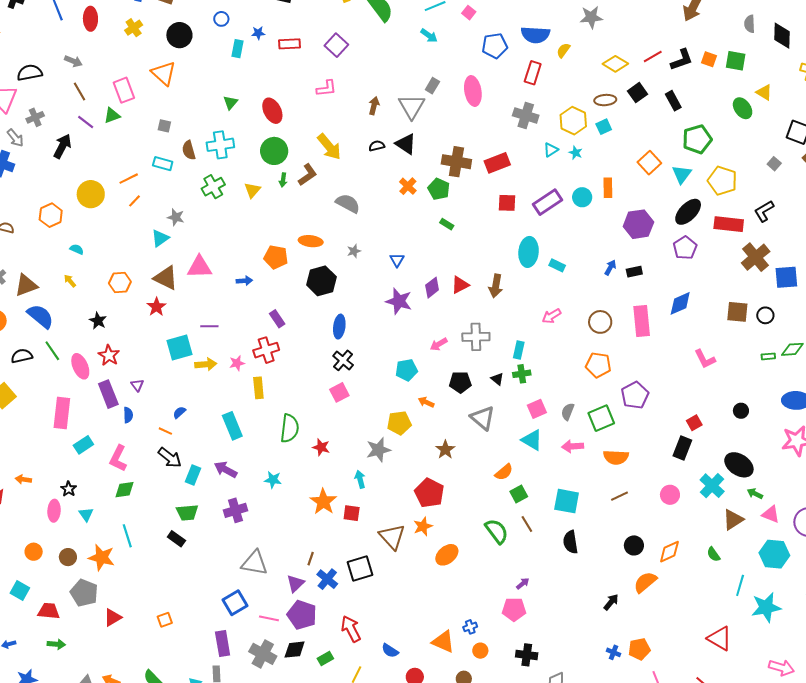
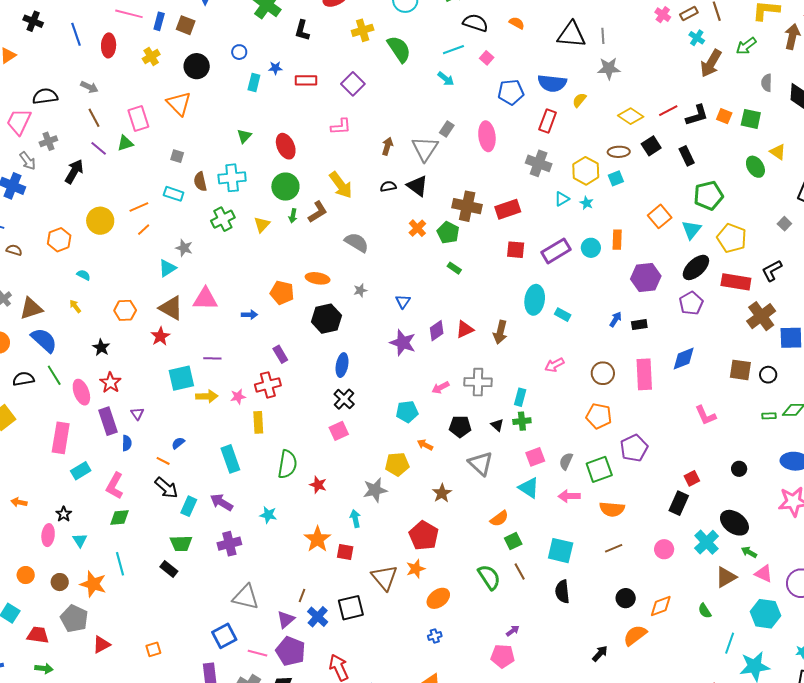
blue cross: (470, 627) -> (435, 636), moved

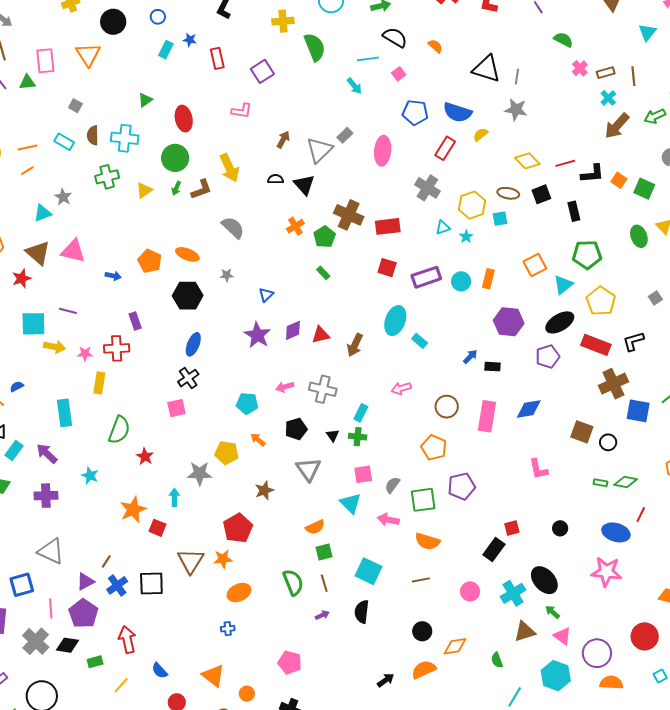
red rectangle: (306, 80) -> (217, 58), turned 65
black pentagon: (460, 427) -> (296, 429), turned -30
purple arrow: (513, 631) -> (322, 615), moved
pink line: (258, 653) -> (51, 609), turned 60

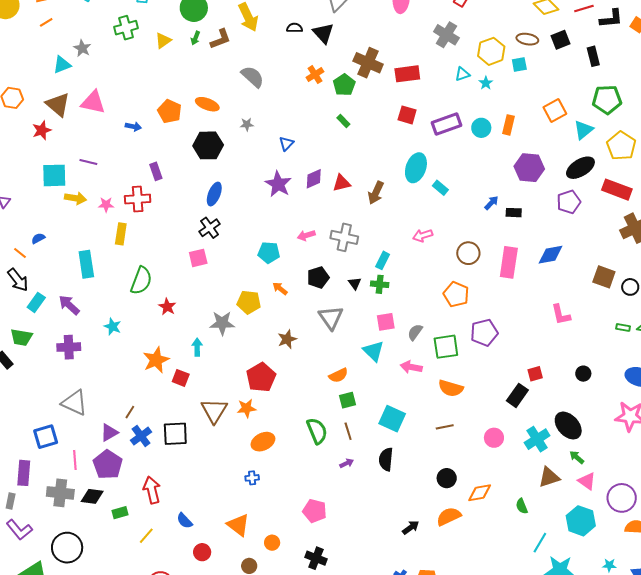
gray cross: (36, 641) -> (60, 493), turned -36

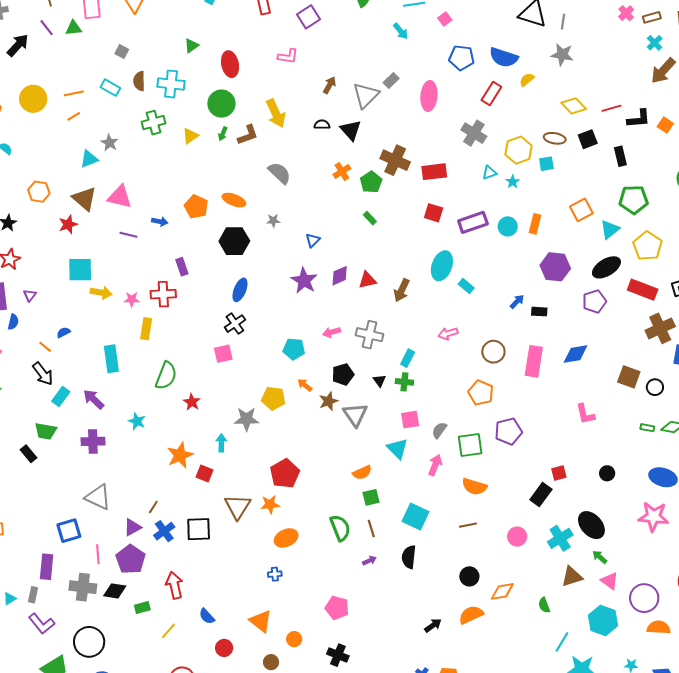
purple line: (88, 162) -> (128, 235), moved
brown star: (287, 339) -> (328, 401), moved
pink arrow: (411, 367) -> (435, 465), turned 100

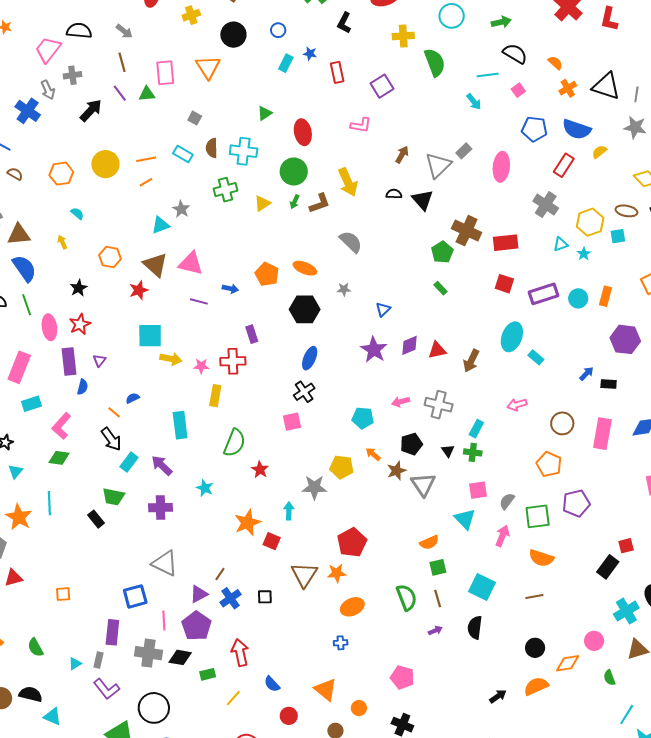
orange cross: (342, 171) -> (568, 88), moved
black square: (199, 529) -> (265, 597), size x0.6
pink circle: (517, 537) -> (594, 641), moved

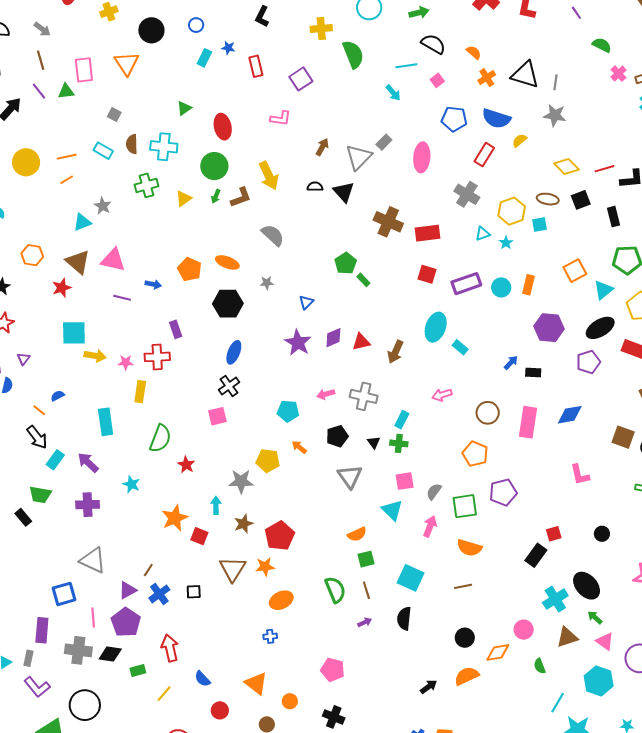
green pentagon: (442, 252) -> (346, 263), moved
brown star: (397, 471) -> (244, 524), moved

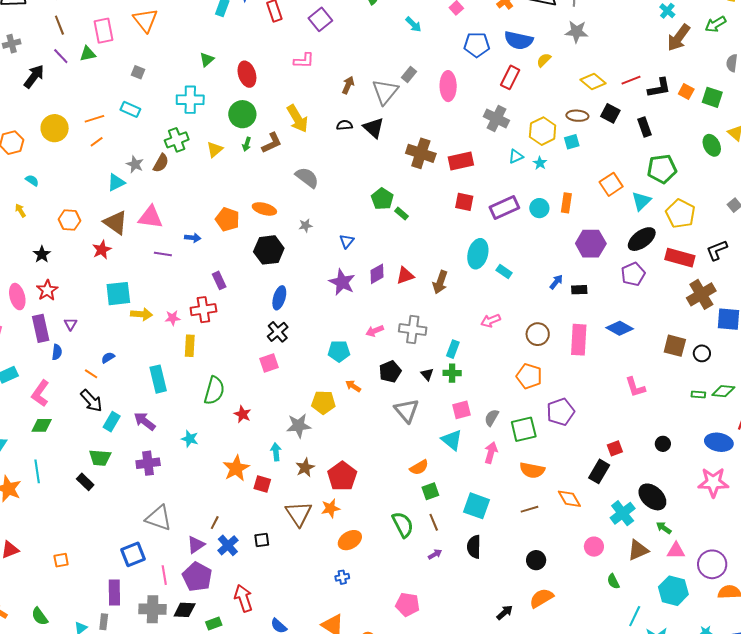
brown semicircle: (132, 144) -> (161, 163), moved, turned -144
black square: (581, 200) -> (610, 113), turned -36
blue diamond: (570, 415) -> (620, 328), turned 44
pink triangle: (605, 641) -> (676, 551), turned -30
orange diamond: (498, 652) -> (569, 499), moved, turned 75

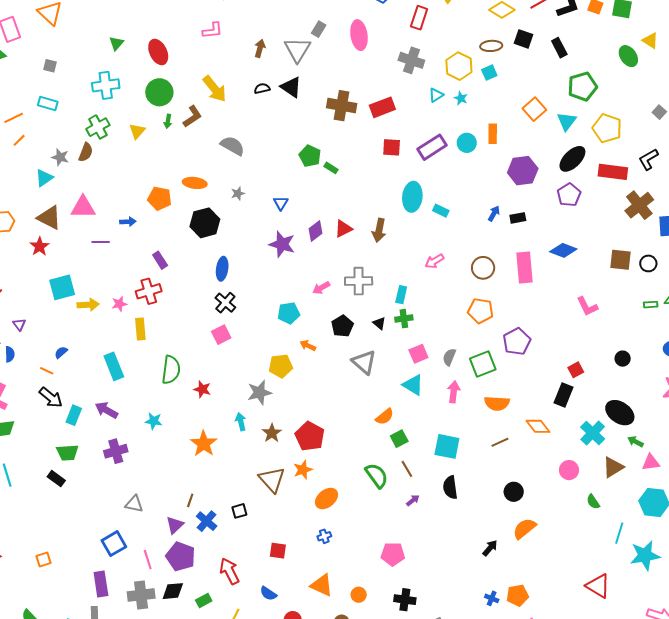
red square: (262, 484) -> (278, 551), moved
gray triangle: (159, 518) -> (134, 504), size x0.7

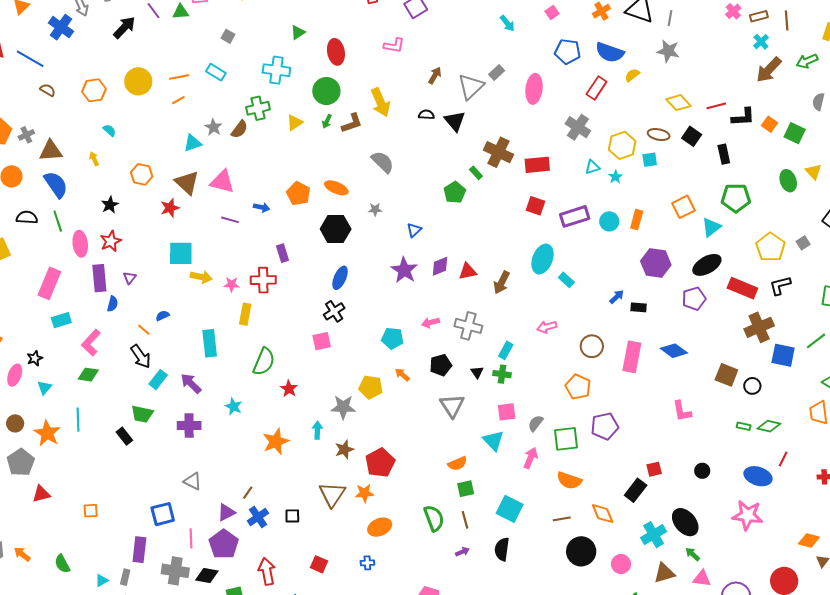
yellow pentagon: (607, 128) -> (770, 247), moved
green rectangle: (331, 168) -> (476, 173), moved
black circle: (514, 492) -> (581, 551), moved, size x1.5

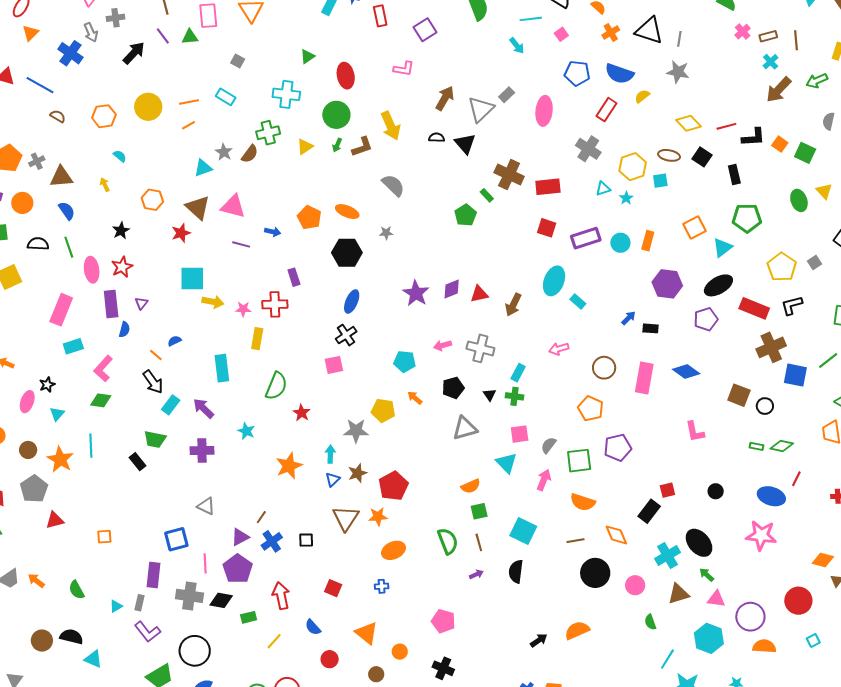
brown arrow: (435, 75) -> (445, 98), size x1.4
blue semicircle: (56, 185) -> (67, 211), size x0.7
blue triangle: (414, 230) -> (333, 479), moved
gray triangle: (452, 406) -> (465, 428), turned 48

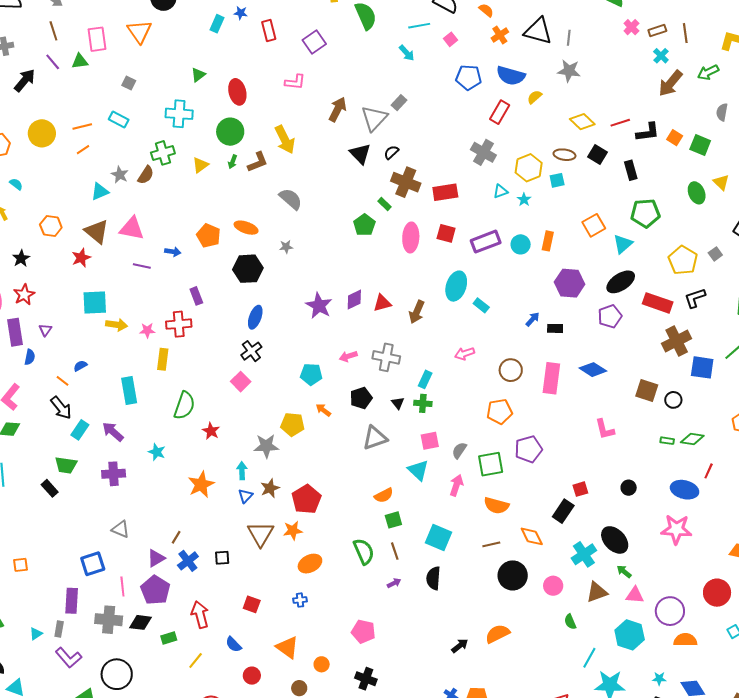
pink ellipse: (544, 111) -> (411, 237), moved
black semicircle: (437, 138) -> (391, 152), moved, turned -42
pink square: (334, 365) -> (241, 382), turned -30
orange pentagon: (591, 409) -> (499, 412), turned -30

